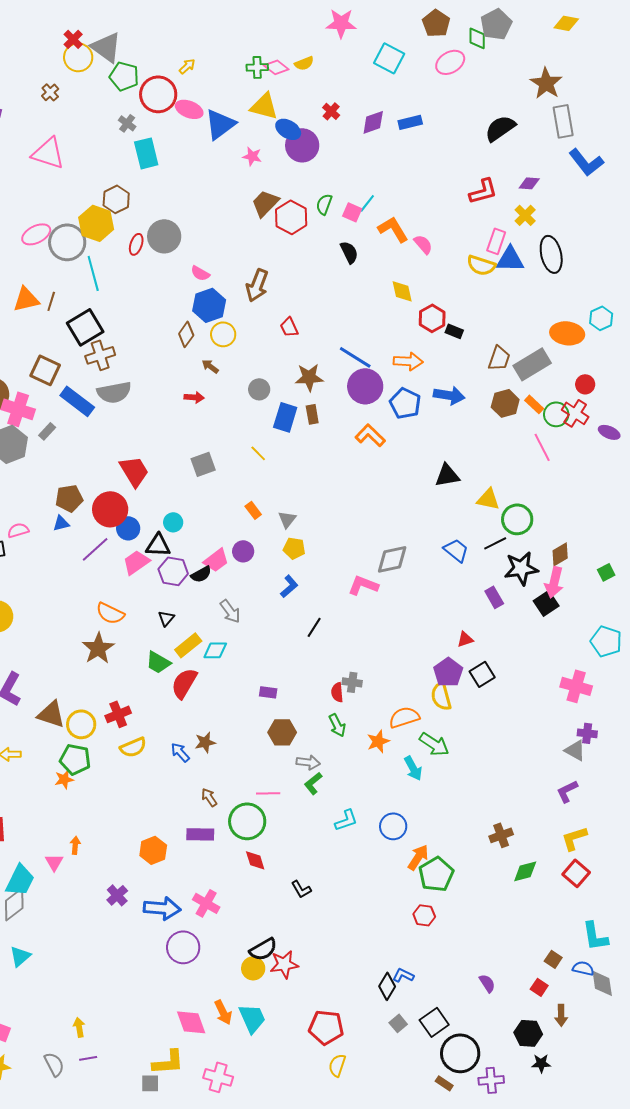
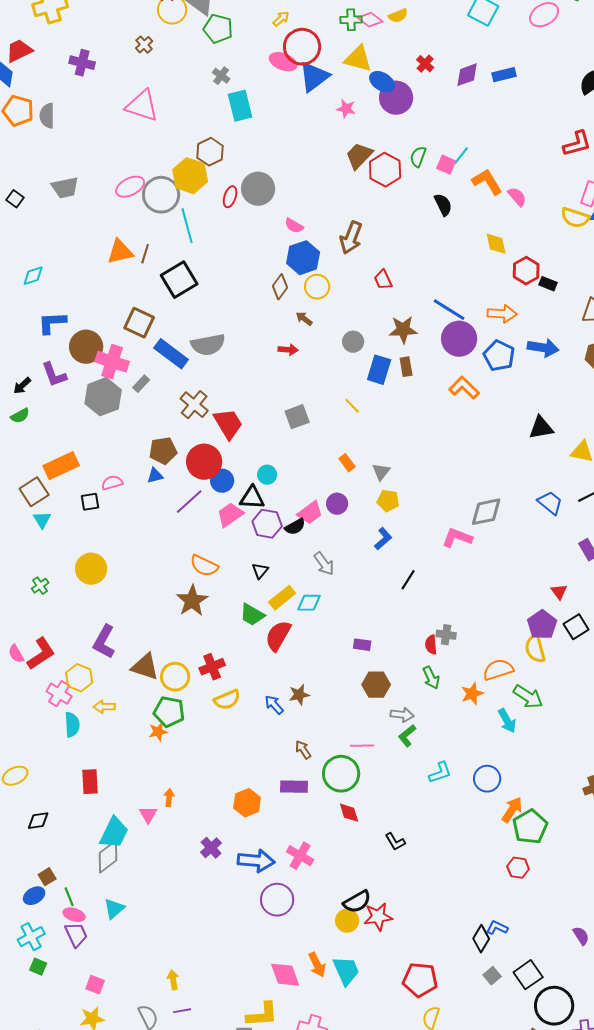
red circle: (158, 94) -> (302, 47), moved
brown cross: (100, 355) -> (194, 405), moved, turned -32
red triangle: (465, 639) -> (559, 592), turned -48

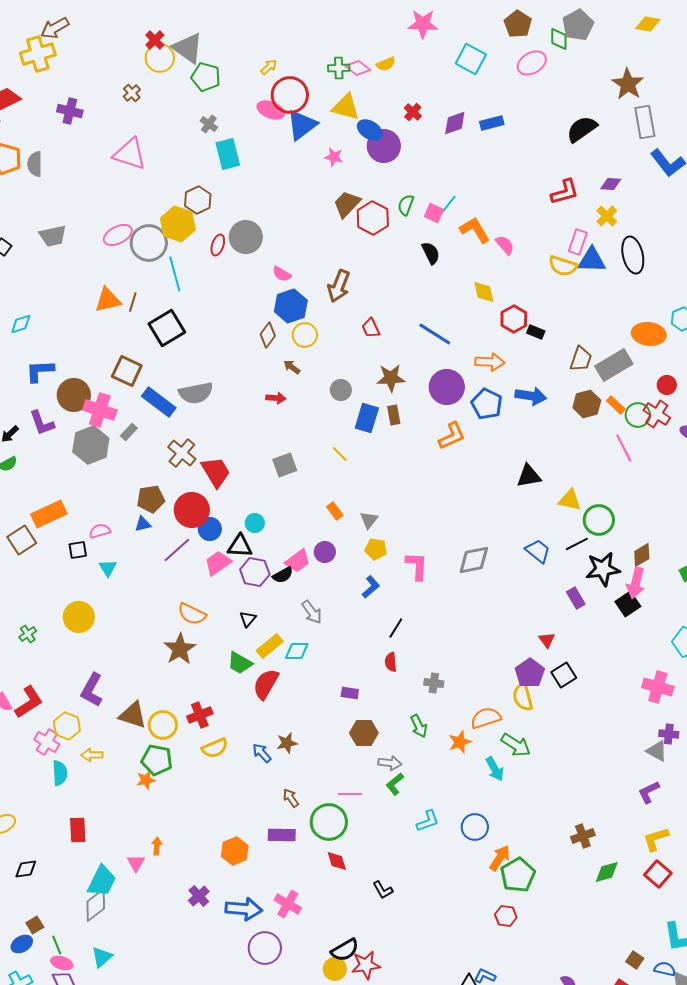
blue line: (449, 310) -> (435, 334), moved
orange L-shape: (464, 388) -> (452, 436), turned 112
cyan triangle: (42, 520) -> (108, 568), moved
pink L-shape: (457, 538) -> (417, 566), moved, turned 72
red semicircle: (431, 645) -> (391, 662), moved

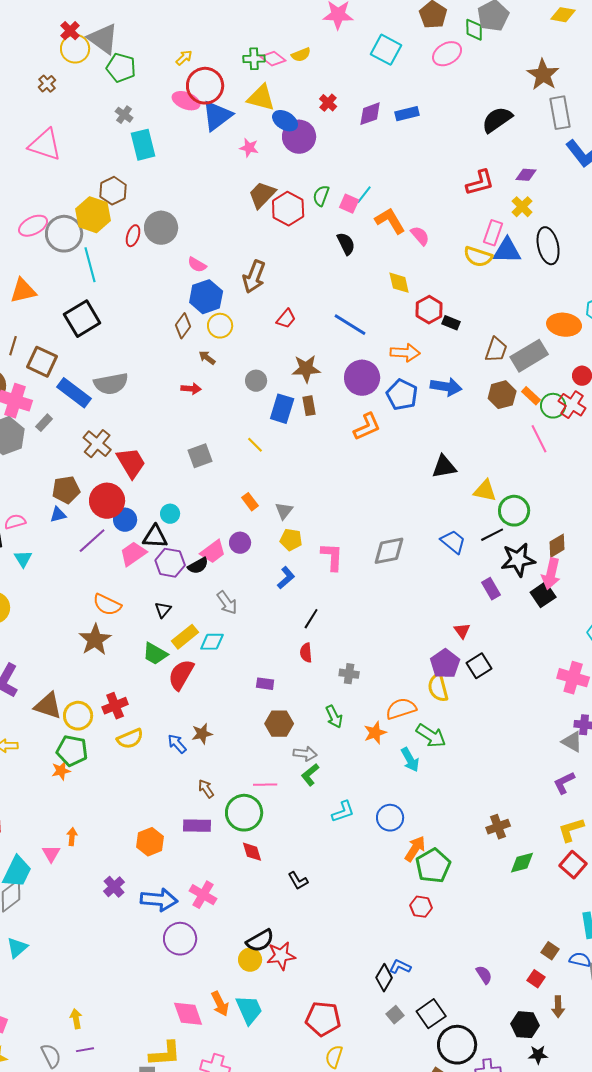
brown line: (133, 302) -> (13, 346), moved
red trapezoid: (371, 328) -> (286, 319), turned -115

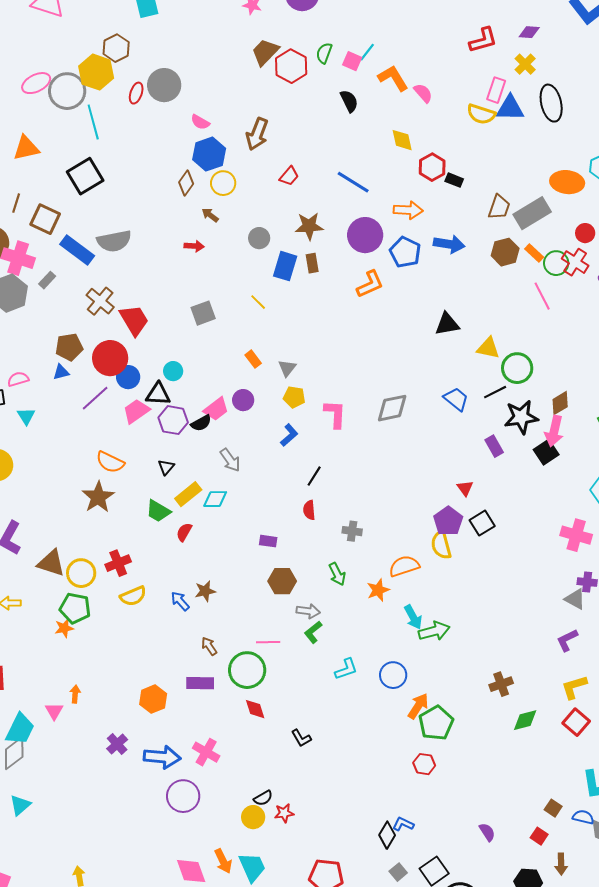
red semicircle: (181, 675) -> (184, 532), size x0.6
green arrow: (431, 736) -> (434, 631), moved, turned -48
black semicircle: (260, 941) -> (263, 798), size x0.7
red star: (281, 956) -> (284, 813), size x0.7

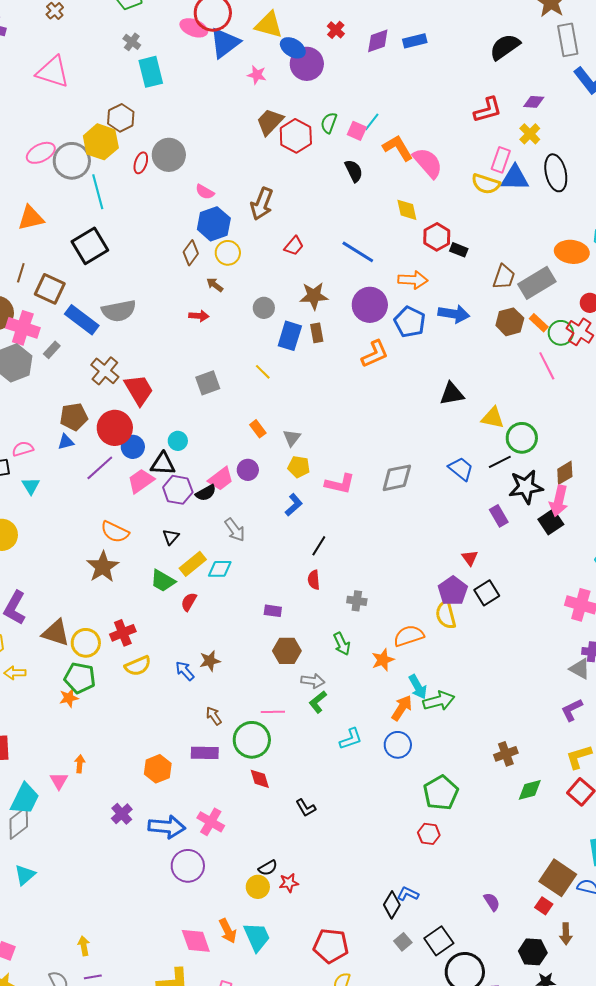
pink semicircle: (423, 93) -> (428, 163), size x1.6
pink L-shape: (335, 414) -> (340, 484), turned 100
orange arrow: (418, 706) -> (402, 708), moved
brown square: (553, 808) -> (558, 878), size x2.0

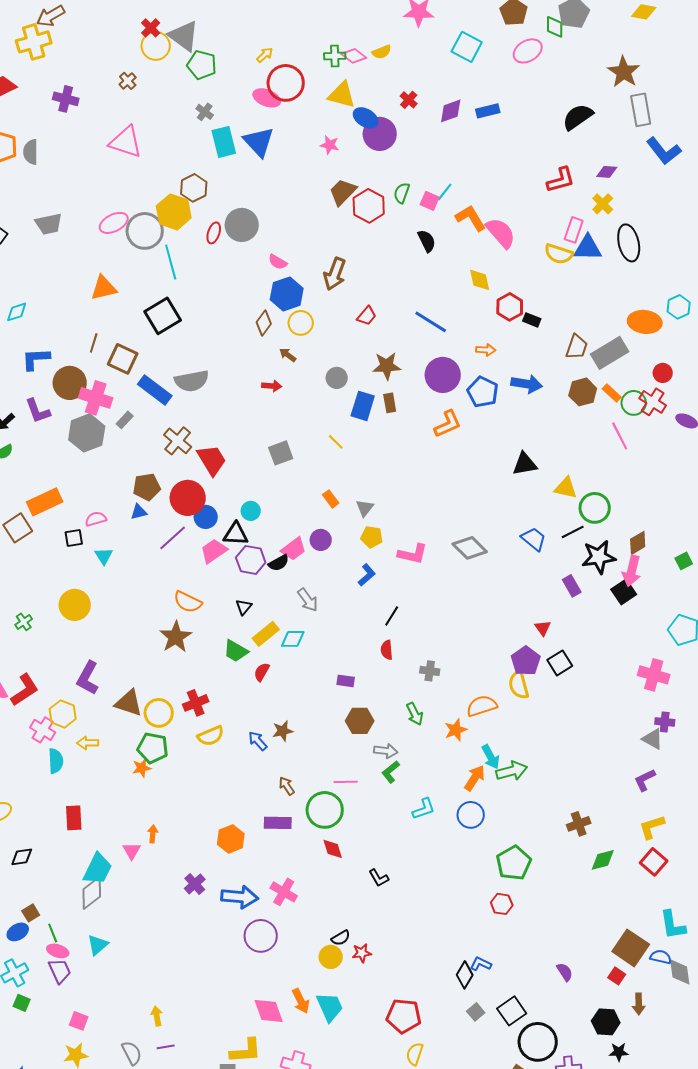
blue triangle: (225, 43) -> (259, 142), moved, turned -36
orange arrow: (413, 280) -> (486, 350), size x0.7
gray diamond: (397, 478) -> (470, 548), turned 56

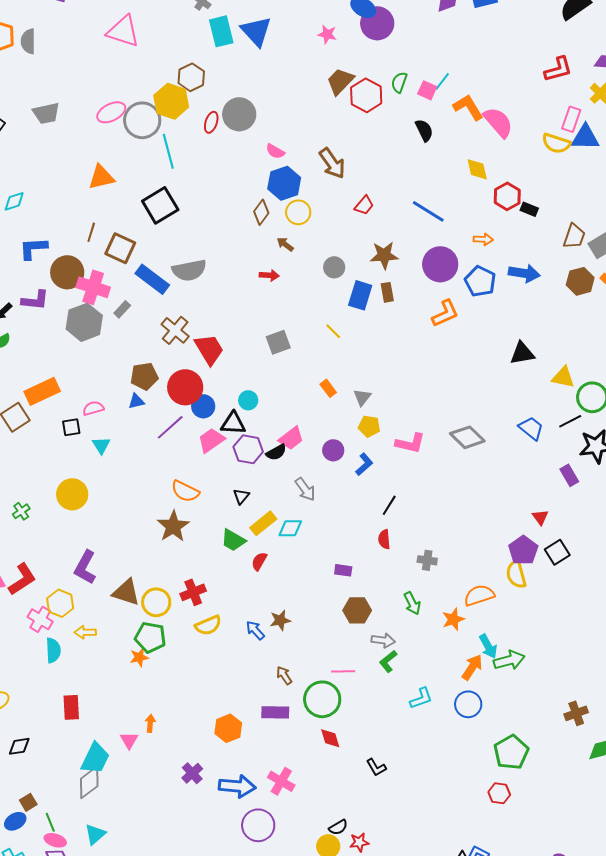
brown arrow: (335, 274) -> (332, 163), turned -56
purple L-shape: (38, 411) -> (35, 300), turned -64
purple circle: (321, 540) -> (333, 450), moved

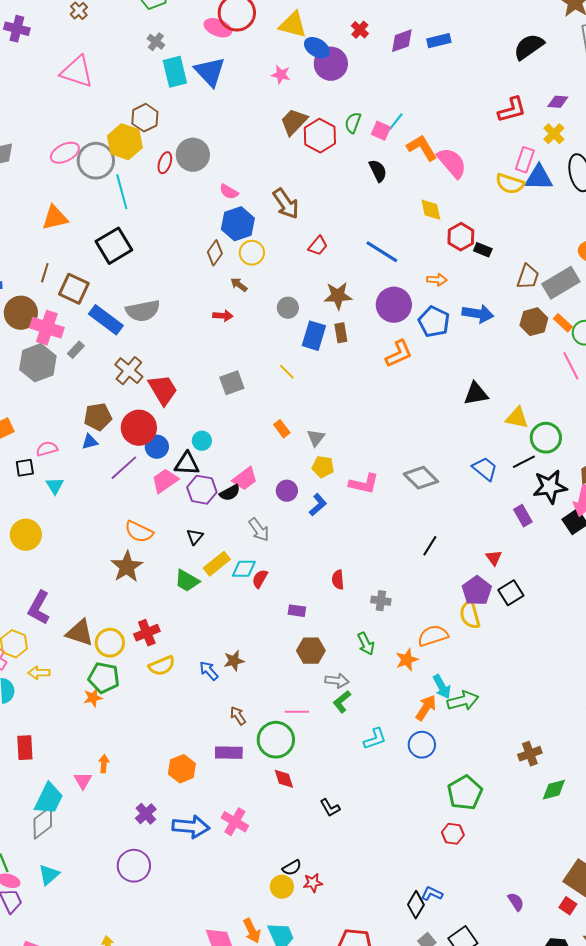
black line: (389, 505) -> (430, 546), moved
red semicircle: (259, 561) -> (260, 579), moved
purple circle: (258, 825) -> (134, 866), moved

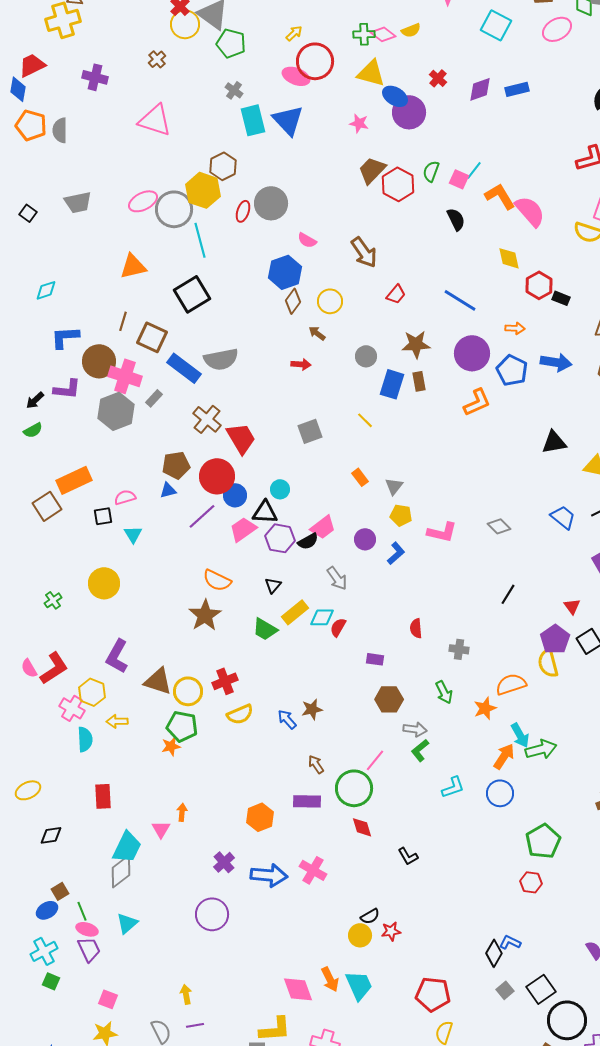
blue hexagon: (238, 224) -> (285, 272), moved
gray diamond: (421, 478) -> (499, 526), size x0.7
pink line: (297, 712) -> (375, 760), turned -50

